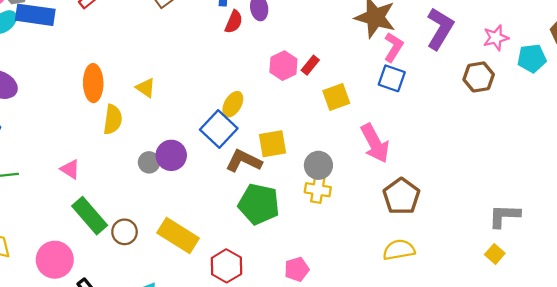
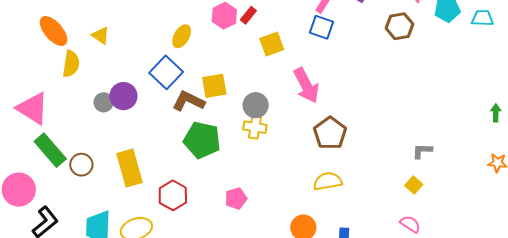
orange ellipse: (93, 83) -> (54, 31), turned -40
yellow ellipse: (233, 104) -> (182, 36), moved
pink triangle: (70, 169) -> (33, 108), size x1.8
gray L-shape: (504, 216) -> (422, 151), size x0.7
yellow rectangle: (178, 235) -> (129, 168), turned 42

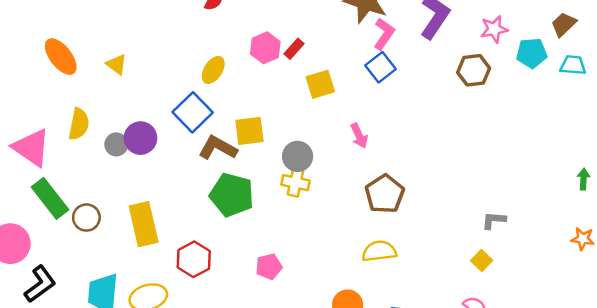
blue square: (322, 27) -> (381, 67), turned 30
yellow semicircle: (71, 64) -> (79, 124), moved
pink arrow: (306, 85) -> (359, 136), size x0.6

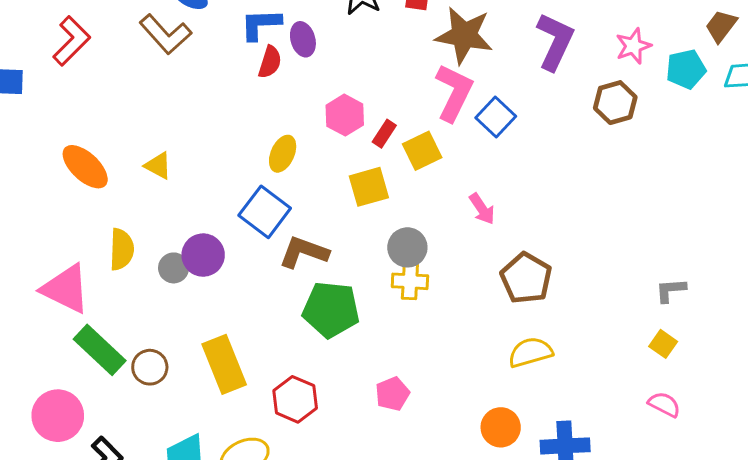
pink L-shape: (384, 34) -> (454, 93), moved, size x1.4
red rectangle: (294, 49) -> (384, 134), moved
yellow square: (249, 131) -> (369, 187), moved

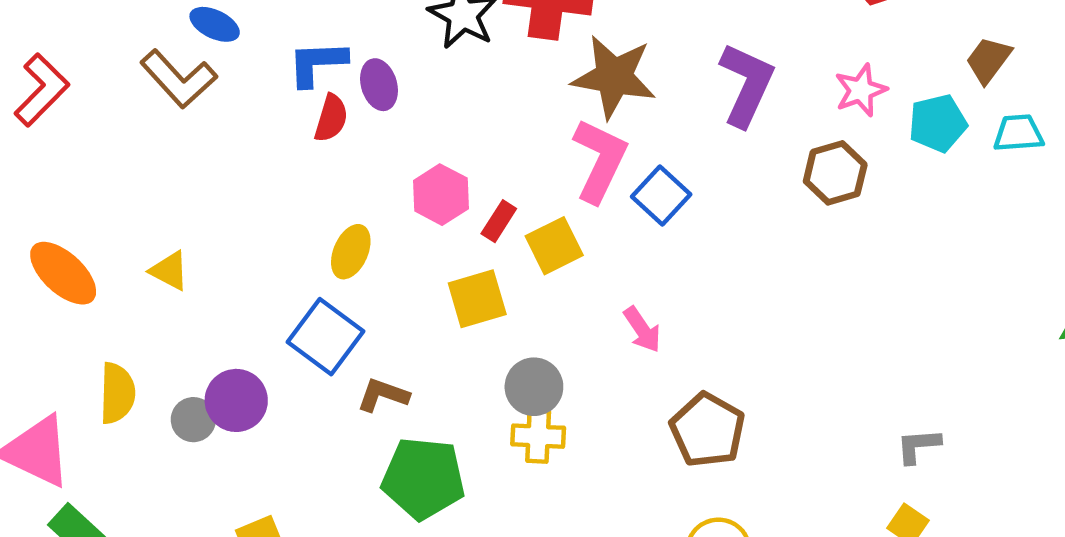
brown L-shape: (304, 252) -> (383, 395), size x0.7

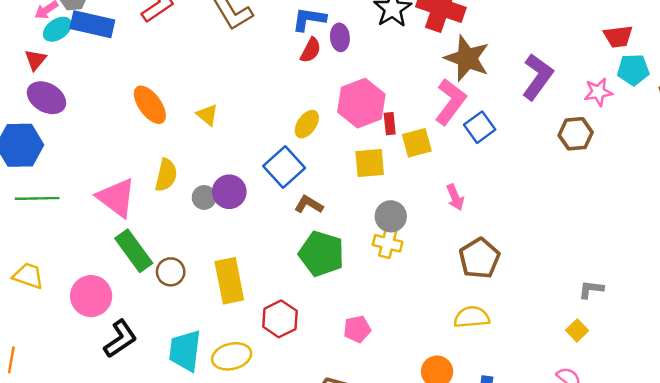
cyan pentagon: (938, 123) -> (633, 70), moved
pink hexagon: (441, 195) -> (361, 103), size x1.5
red rectangle: (499, 221) -> (390, 124), turned -50

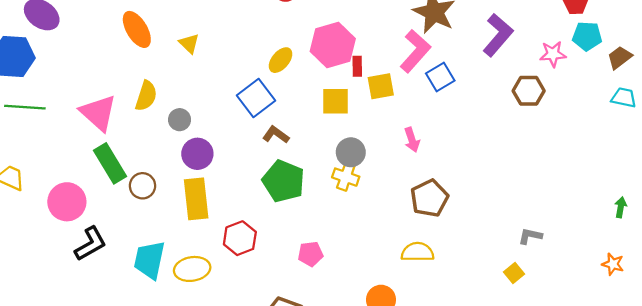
purple circle: (229, 192) -> (197, 154), moved

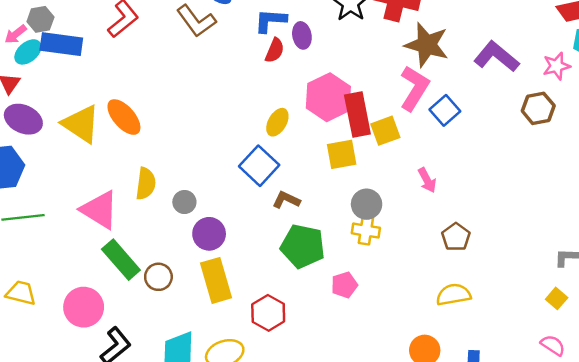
purple L-shape: (498, 35) -> (496, 57), turned -81
yellow triangle: (189, 43) -> (81, 124), moved, size x1.8
red rectangle: (357, 66) -> (357, 115), size x2.0
brown pentagon: (429, 198) -> (456, 237), size x0.7
pink pentagon: (310, 254) -> (344, 285), moved

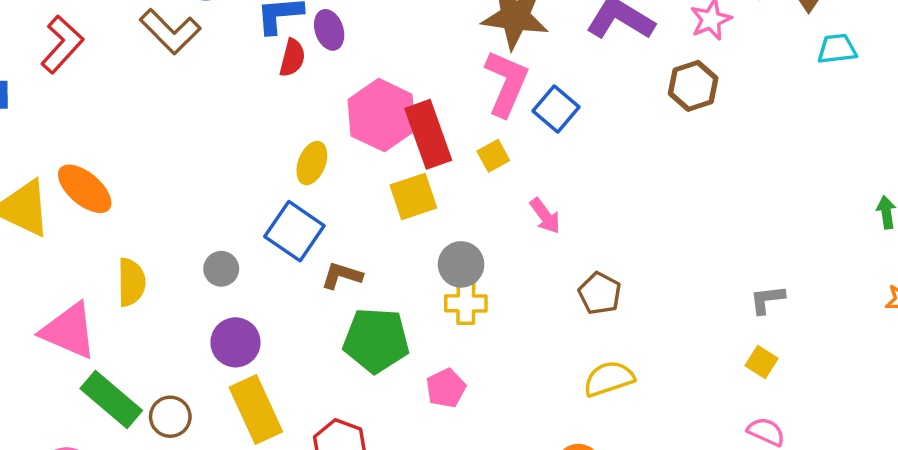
yellow square: (385, 131) -> (493, 156), moved, size x0.7
gray circle: (184, 202) -> (221, 269), moved

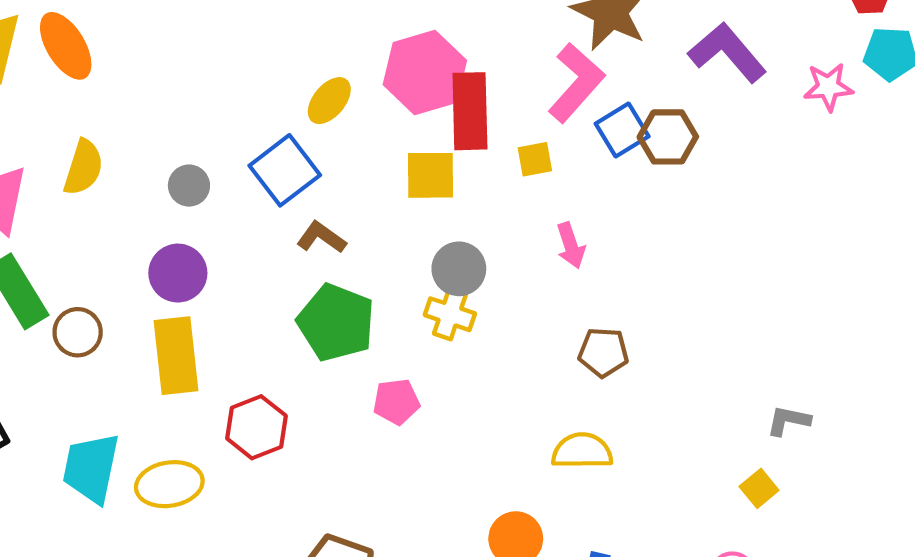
brown hexagon: (693, 86) -> (668, 137), moved
brown pentagon: (600, 293) -> (603, 352), turned 30

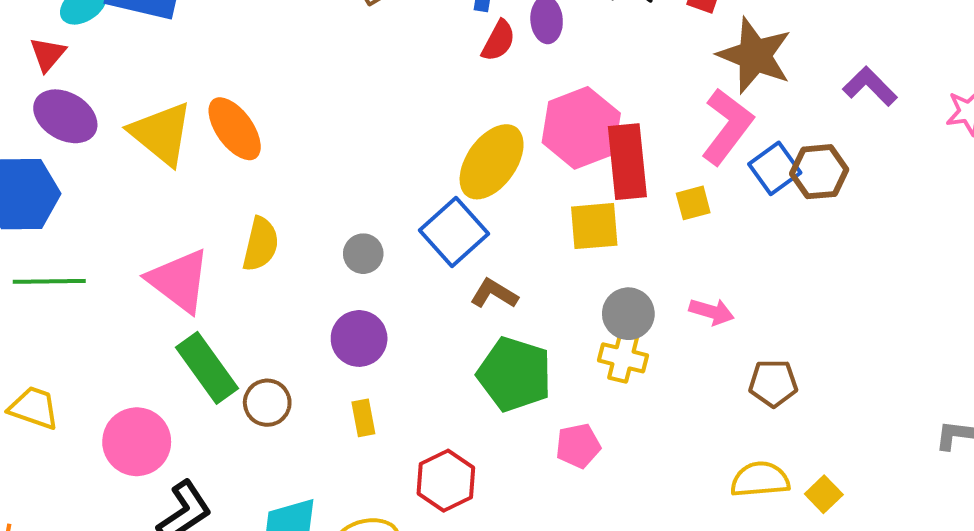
purple L-shape: (727, 52) -> (870, 86), size x0.7
yellow ellipse: (329, 101) -> (492, 162), size x1.6
pink arrow: (571, 245) -> (712, 312), moved, turned -51
yellow rectangle: (176, 356) -> (363, 418), size x0.5
yellow square: (759, 488) -> (824, 494), moved

